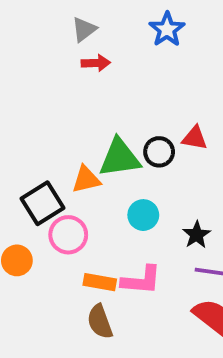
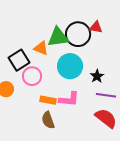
black circle: (159, 152) -> (78, 34), size x1.6
orange triangle: (86, 179) -> (41, 48), turned 35
cyan circle: (143, 215) -> (70, 66), size x1.6

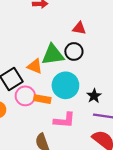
red triangle: (96, 27) -> (79, 28), moved
black circle: (78, 34) -> (74, 51), size x0.7
orange rectangle: (48, 100) -> (42, 99), moved

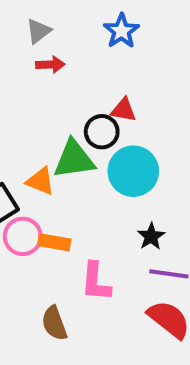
black circle: (74, 51) -> (102, 132), moved
cyan circle: (65, 85) -> (133, 171), moved
pink L-shape: (64, 120) -> (96, 282), turned 90

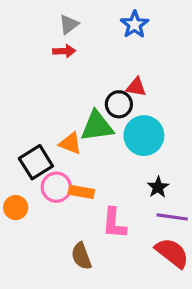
red arrow: (50, 65) -> (64, 51), moved

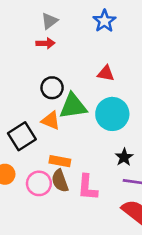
black circle: (119, 104) -> (52, 88), moved
pink circle: (56, 187) -> (39, 183), moved
brown semicircle: (81, 256) -> (60, 181), moved

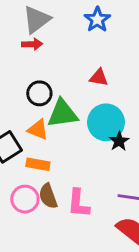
gray triangle: (49, 21) -> (37, 20), size x1.5
black star: (124, 157) -> (119, 141), moved
orange rectangle: (60, 161) -> (38, 164), moved

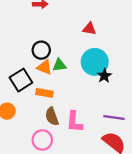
black circle: (39, 93) -> (41, 50), moved
green triangle: (63, 114) -> (59, 65), moved, size x0.6
pink circle: (25, 199) -> (42, 140), moved

